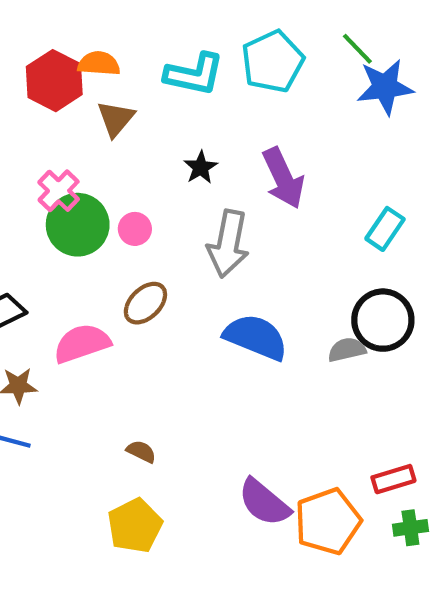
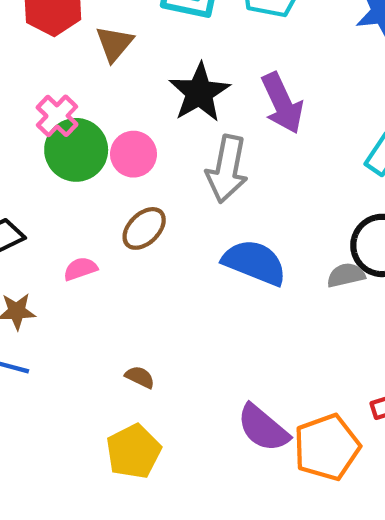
black star: (201, 167) -> (199, 93), size x1.8
pink circle: (135, 229) -> (133, 154), size x1.4
pink semicircle: (82, 343) -> (80, 269), size x0.6

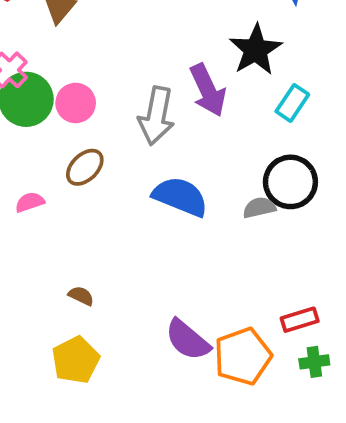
black star: (199, 93) -> (256, 50), moved
purple arrow: (282, 103) -> (208, 90), moved

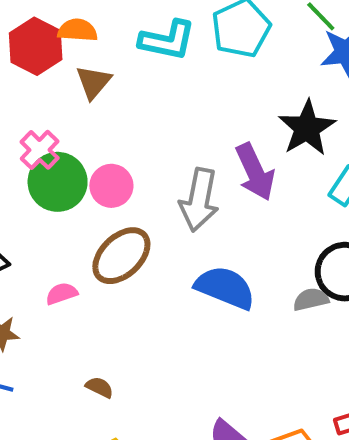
brown ellipse: (85, 167) -> (121, 256), size x1.4
brown semicircle: (81, 296) -> (99, 387), moved

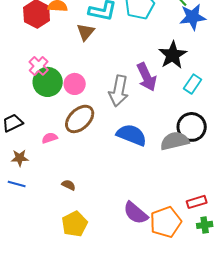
brown triangle: (93, 82) -> (86, 32), moved
gray semicircle: (311, 300) -> (175, 141), size x1.6

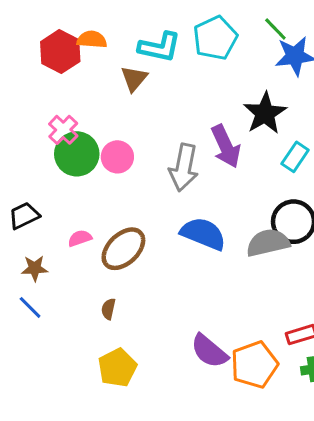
brown ellipse: (80, 119) -> (123, 249), moved
blue line: (17, 184) -> (30, 307), turned 30
brown semicircle: (69, 185) -> (108, 309), turned -104

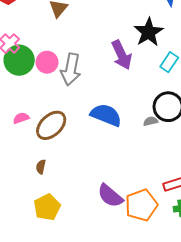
gray arrow: (184, 167) -> (71, 69), moved
gray semicircle: (268, 243) -> (151, 121), size x0.5

